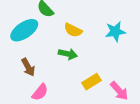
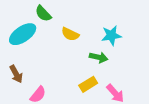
green arrow: (68, 54) -> (99, 57), moved
brown arrow: (28, 67) -> (16, 74), moved

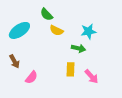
green semicircle: (43, 14) -> (46, 14), moved
yellow rectangle: (88, 84) -> (70, 69), turned -56

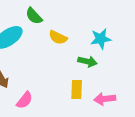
green semicircle: (46, 14) -> (34, 16), moved
pink arrow: (91, 76) -> (105, 99), turned 126

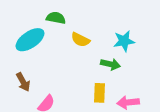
green semicircle: (34, 16) -> (56, 18), turned 144

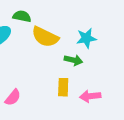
yellow semicircle: (80, 40) -> (45, 37), size x1.5

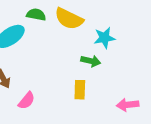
yellow semicircle: (45, 37) -> (69, 19), moved
pink arrow: (90, 96) -> (128, 105), moved

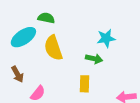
yellow semicircle: (69, 19) -> (53, 48), moved, turned 45

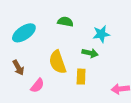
green semicircle: (46, 18) -> (65, 22), moved
yellow semicircle: (53, 48) -> (58, 62), moved

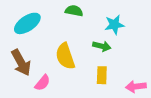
brown arrow: (18, 68) -> (21, 63), size x1.5
yellow rectangle: (81, 77) -> (102, 75), moved

